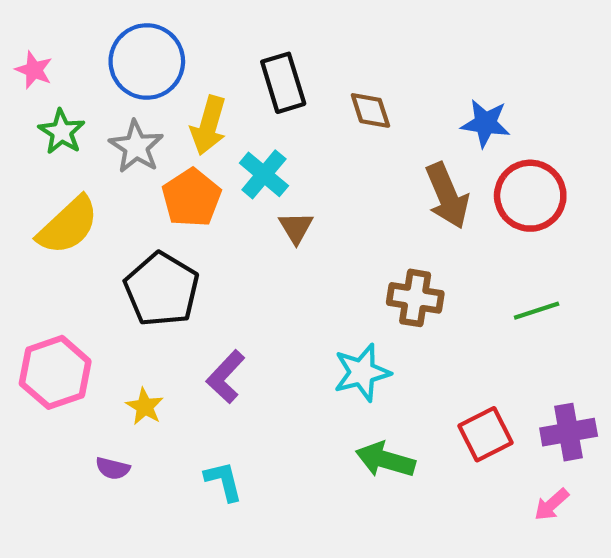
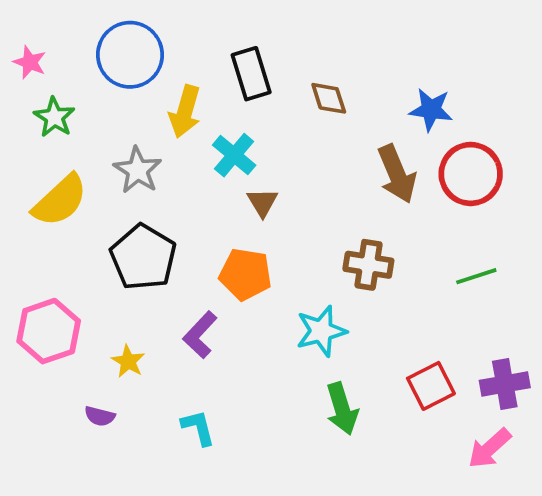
gray star: (136, 147) -> (138, 170), moved
orange pentagon: (192, 198) -> (245, 274), moved, turned -30
green arrow: (385, 460) -> (342, 409), turned -123
pink arrow: (552, 505) -> (490, 448), size x1.4

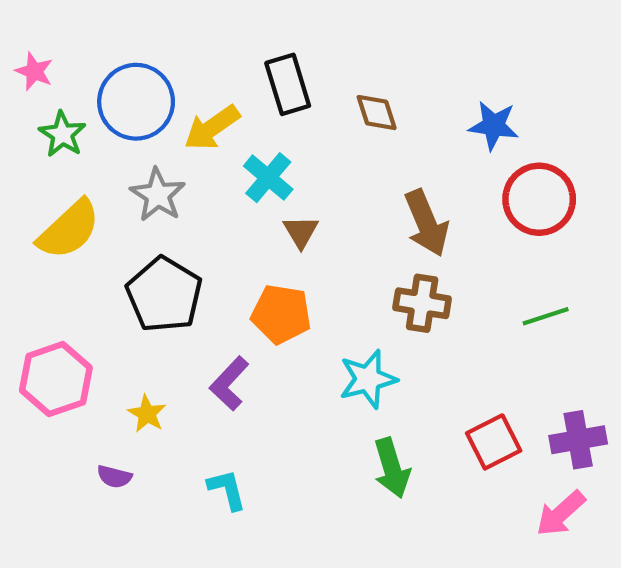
blue circle: (130, 55) -> (136, 102), moved
yellow arrow: (185, 112) -> (212, 128), turned 39
brown arrow: (397, 174) -> (426, 223), moved

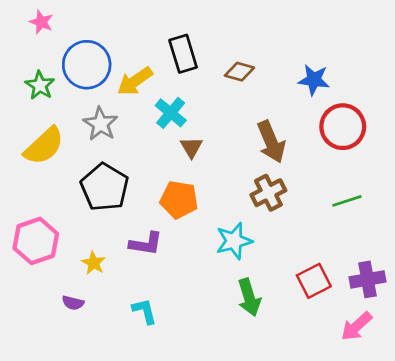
pink star: (34, 71) -> (41, 22), moved
brown diamond: (377, 113) -> (239, 72), turned -56
brown cross: (422, 303) -> (268, 193), turned -36
purple L-shape: (229, 383) -> (146, 244), turned -124

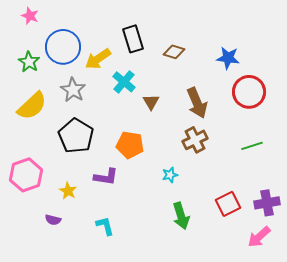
brown triangle: (191, 147) -> (151, 102), moved
cyan star: (234, 241) -> (170, 175), size x0.6

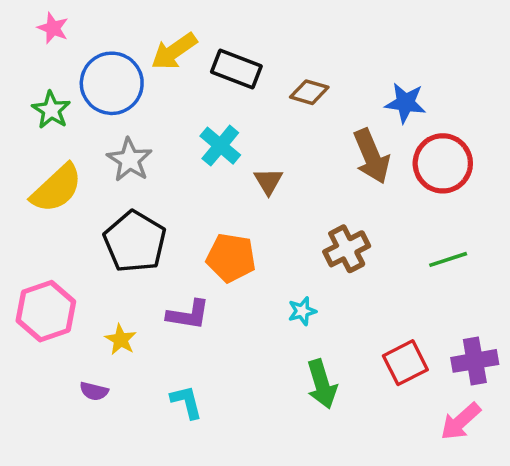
black rectangle: (133, 39) -> (236, 69), turned -52
yellow arrow: (98, 59) -> (174, 51), moved
brown arrow: (197, 103) -> (372, 156), moved

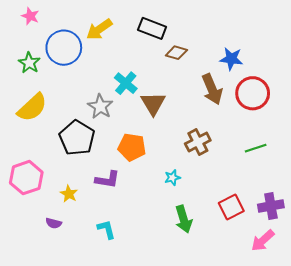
black rectangle: (236, 69) -> (152, 28), moved
gray star: (130, 160) -> (100, 106), moved
brown triangle: (268, 181) -> (153, 103), size x1.5

